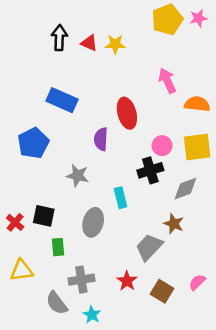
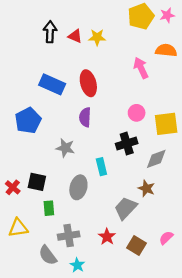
orange semicircle: (197, 104) -> (166, 50), moved
red ellipse: (127, 113) -> (88, 83), moved
pink circle: (162, 146) -> (137, 113), moved

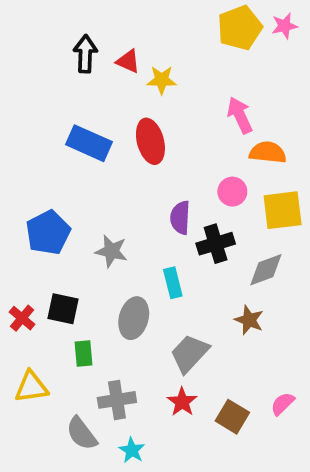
yellow star: (97, 37) -> (162, 80), moved
orange semicircle: (166, 50) -> (268, 152), moved
purple semicircle: (85, 117) -> (180, 218), moved
blue pentagon: (28, 121) -> (48, 233), moved
gray trapezoid: (126, 208) -> (190, 353), moved

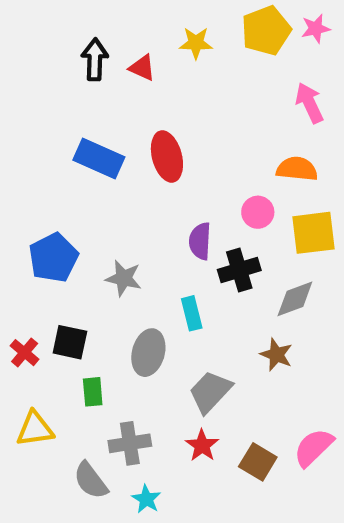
yellow star: (162, 80) -> (196, 43), moved
pink arrow: (240, 115) -> (309, 103), moved
pink semicircle: (283, 404) -> (314, 447), size x1.5

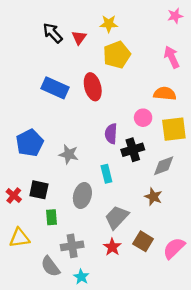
yellow pentagon: (266, 31) -> (117, 55), moved
black arrow: (95, 59) -> (53, 33), turned -45
red triangle: (142, 68) -> (79, 38), turned 42
brown square: (258, 462) -> (143, 241), moved

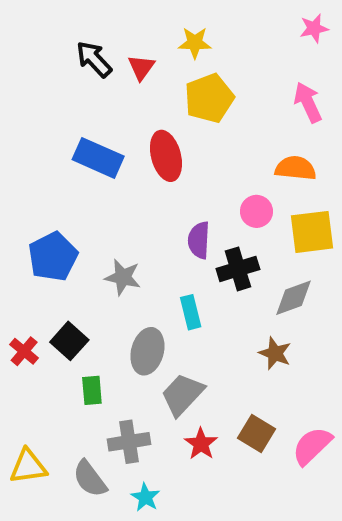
black square: (39, 190) -> (69, 341), turned 30
gray trapezoid: (117, 217) -> (182, 394), moved
yellow triangle: (19, 238) -> (28, 466), moved

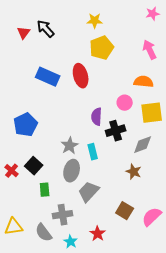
red triangle: (141, 67) -> (24, 33), moved
gray star: (123, 277) -> (70, 146), moved, turned 30
red star: (201, 444) -> (98, 234), moved

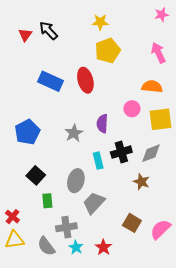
black cross: (116, 131) -> (121, 152), moved
gray star: (70, 146) -> (74, 133), moved
red cross: (12, 171) -> (12, 217), moved
cyan star: (71, 242) -> (76, 247), moved

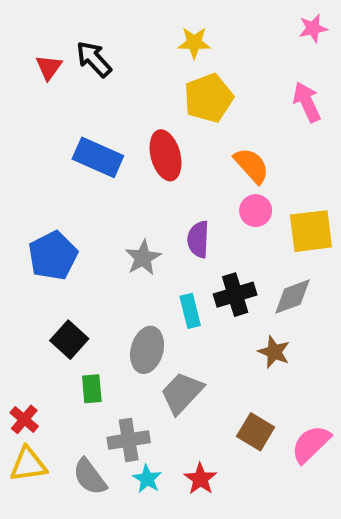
orange semicircle: (152, 87) -> (252, 166), moved, turned 42

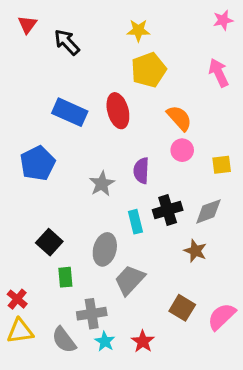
red triangle: (49, 67) -> (27, 25), moved
yellow square: (311, 231) -> (222, 165), size x0.6
blue pentagon: (53, 256) -> (38, 163), moved

